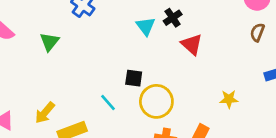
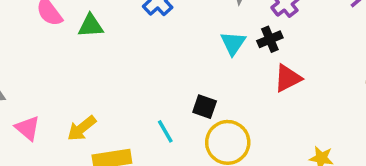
green triangle: (50, 42) -> (91, 26), moved, turned 36
red triangle: (192, 44) -> (288, 78), turned 40

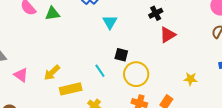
cyan triangle: (233, 43) -> (110, 22), moved

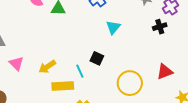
red triangle: (168, 35) -> (165, 72), moved
black square: (121, 55) -> (97, 58), moved
cyan line: (100, 71) -> (80, 71), moved

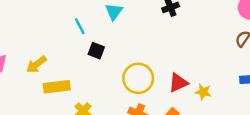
cyan line: (80, 71) -> (80, 26), moved
red triangle: (165, 72) -> (178, 83), moved

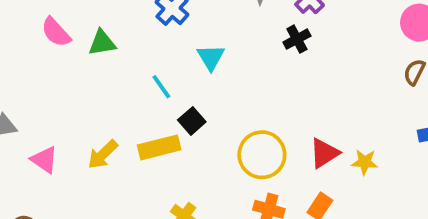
black square: (96, 51) -> (192, 121), turned 35
yellow rectangle: (57, 87) -> (159, 147), moved

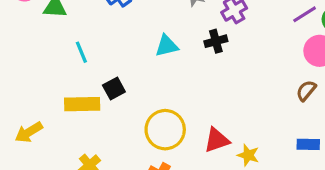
cyan triangle: (211, 57) -> (167, 46), moved, turned 35
cyan line: (161, 87) -> (81, 52), moved
yellow arrow: (103, 154) -> (29, 132), moved

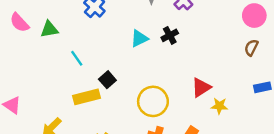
black cross: (216, 41) -> (170, 35), moved
red triangle: (217, 140) -> (201, 87), moved

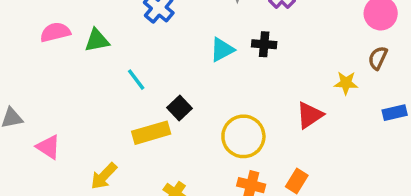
pink semicircle: (19, 23) -> (55, 32), turned 120
black cross: (170, 35) -> (264, 44), turned 35
yellow star: (219, 106) -> (346, 83), moved

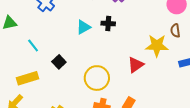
brown semicircle: (378, 58) -> (175, 31), turned -32
yellow star: (346, 83) -> (157, 46), size x1.6
yellow rectangle: (151, 133) -> (27, 78), moved

